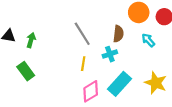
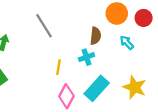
gray line: (82, 34) -> (44, 26), moved
pink diamond: (91, 91) -> (66, 96), turned -30

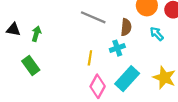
gray line: (44, 26) -> (93, 17), moved, turned -35

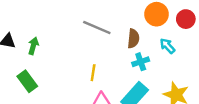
cyan cross: (117, 48) -> (141, 62), moved

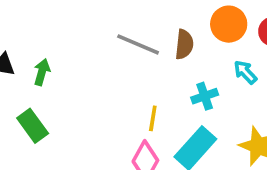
brown semicircle: (133, 39) -> (184, 44), moved
yellow line: (93, 73) -> (153, 118), moved

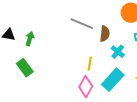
brown semicircle: (184, 44) -> (105, 34), moved
cyan cross: (205, 96) -> (118, 52), turned -32

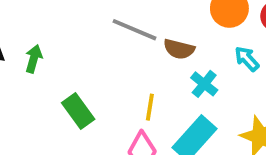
brown semicircle: (105, 34) -> (179, 49), turned 98
green rectangle: (25, 68) -> (78, 111), moved

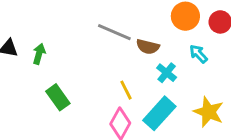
yellow line: (150, 107) -> (126, 90), turned -36
green rectangle: (78, 111) -> (58, 97), moved

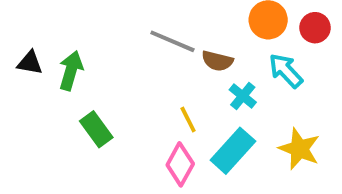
green arrow: (39, 54) -> (71, 71), size x1.4
cyan arrow: (198, 54) -> (286, 71), size x1.4

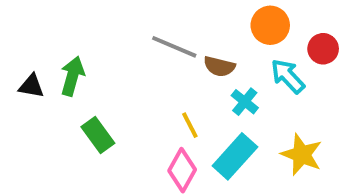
red circle: (315, 28) -> (323, 49), moved
black triangle: (30, 63) -> (31, 86), moved

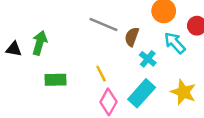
brown semicircle: (219, 66) -> (132, 37), turned 96
yellow line: (190, 125) -> (101, 74), moved
green rectangle: (98, 135) -> (56, 80), turned -55

